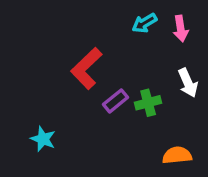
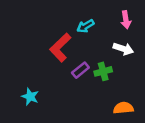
cyan arrow: (144, 23) -> (86, 26), moved
white arrow: (188, 83) -> (123, 49), moved, turned -48

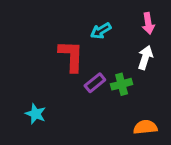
red L-shape: (60, 47) -> (71, 56), turned 136
white arrow: (123, 49) -> (145, 57), turned -90

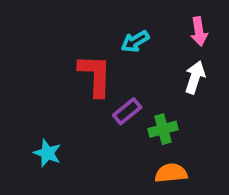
green cross: (122, 84) -> (163, 129), moved
orange semicircle: (145, 127) -> (171, 173), moved

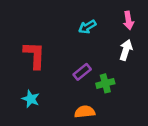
red L-shape: (95, 75) -> (35, 55), moved
orange semicircle: (171, 173) -> (85, 112), moved

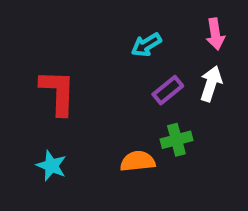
purple rectangle: (82, 72) -> (168, 90), moved
orange semicircle: (85, 112) -> (138, 161), moved

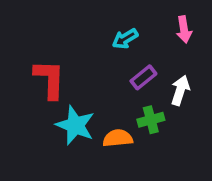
white arrow: (211, 84) -> (180, 90), moved
cyan star: (51, 166) -> (75, 125), moved, size x1.5

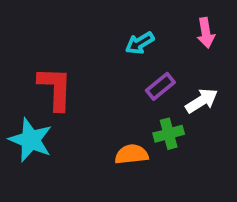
white arrow: (180, 90) -> (202, 101), turned 40
cyan star: (75, 125) -> (31, 140), moved

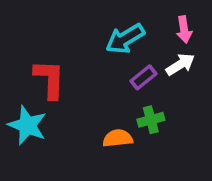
cyan arrow: (140, 43) -> (125, 39), size x1.5
white arrow: (202, 101) -> (180, 64), moved

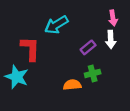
cyan arrow: (125, 39) -> (56, 25), moved
white arrow: (180, 64) -> (111, 40), turned 120

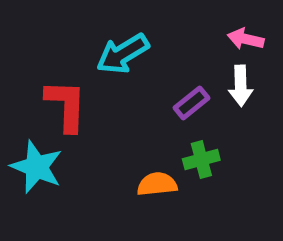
pink arrow: (113, 18) -> (246, 39), turned 112

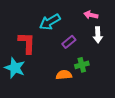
pink arrow: (246, 39) -> (91, 15), moved
purple rectangle: (192, 103) -> (69, 42), moved

